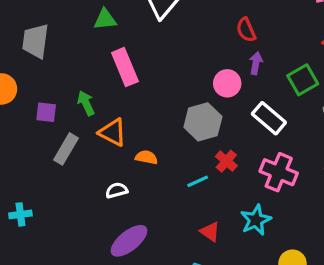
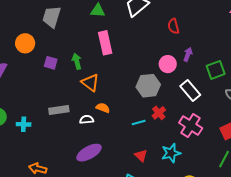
red semicircle: (246, 30) -> (173, 26), moved
gray rectangle: (66, 149) -> (59, 110), moved, turned 42
orange semicircle: (146, 157) -> (103, 108), moved

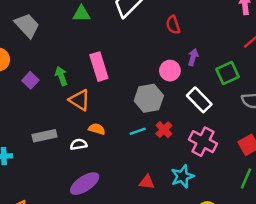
gray trapezoid: (52, 17) -> (27, 25), turned 125
pink rectangle: (105, 43) -> (99, 67), moved
purple square: (51, 63) -> (30, 80), turned 32
cyan line: (139, 122) -> (138, 131), moved
red triangle: (141, 156) -> (147, 182), turned -32

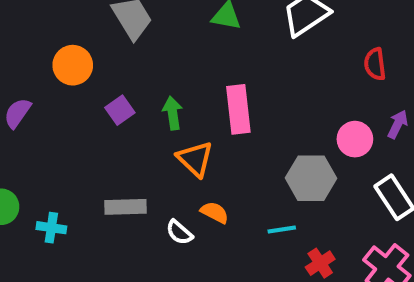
red cross: (164, 130) -> (320, 263), moved
white semicircle: (79, 144) -> (179, 232), turned -140

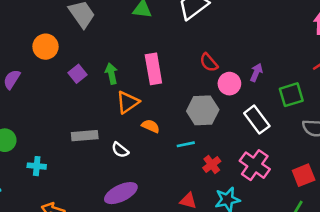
red semicircle: (375, 64) -> (209, 63), moved, turned -30
orange triangle: (195, 159) -> (128, 102), turned 45
orange semicircle: (215, 212) -> (151, 126), moved
cyan cross: (51, 228) -> (37, 166), moved

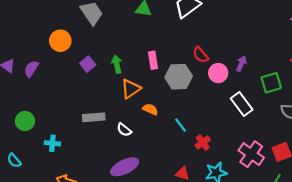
pink rectangle: (153, 69) -> (153, 60), size x0.7
gray hexagon: (203, 110) -> (179, 77), moved
cyan line: (186, 144) -> (181, 125), turned 64
pink cross: (255, 165) -> (251, 154), moved

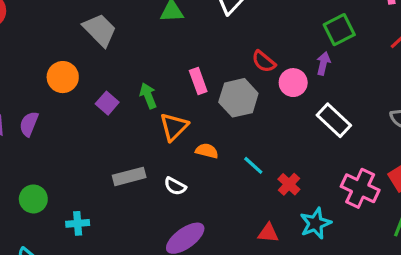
green square: (271, 83) -> (339, 30), moved

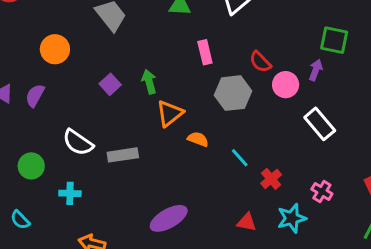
green square: (339, 30) -> (334, 40), turned 32
orange circle: (63, 77) -> (55, 49), moved
pink rectangle: (198, 81) -> (205, 52), moved
white semicircle: (175, 186) -> (78, 142), moved, size x1.5
pink cross: (360, 188) -> (322, 192), moved, size x0.6

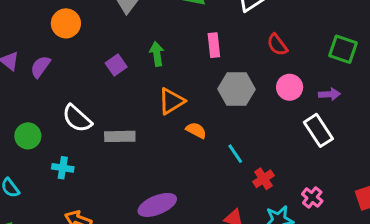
red semicircle: (260, 62) -> (277, 45), moved
purple arrow: (316, 70) -> (329, 94), moved, turned 60
green arrow: (149, 82) -> (157, 54), moved

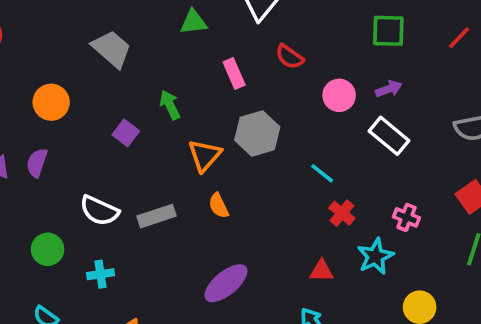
red semicircle: (277, 45) -> (289, 57), moved
gray hexagon: (237, 89) -> (257, 133), moved
orange semicircle: (196, 130) -> (219, 206), moved, turned -126
cyan line: (235, 154) -> (322, 173), moved

